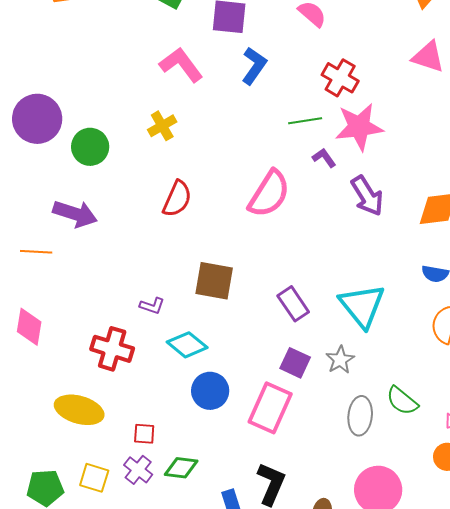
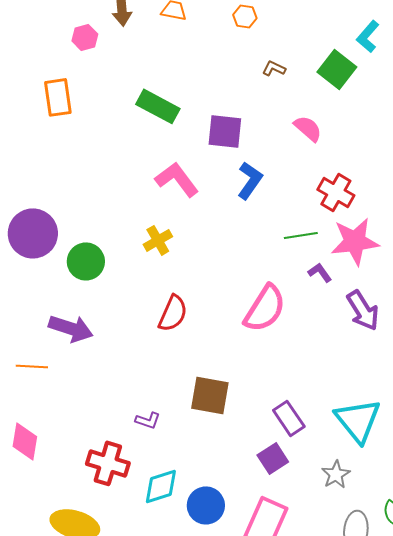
cyan diamond: (187, 345) -> (161, 486), moved, turned -57
purple square: (295, 363) -> (273, 458), moved, turned 32

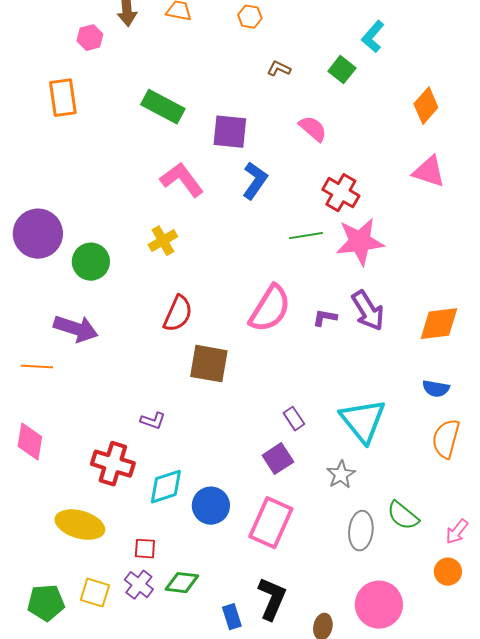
green square: (337, 69) -> (342, 70), size x0.7
purple L-shape: (320, 272) -> (325, 318), moved, turned -45
brown square: (210, 395) -> (209, 364), moved
purple rectangle: (289, 418) -> (294, 419), size x0.7

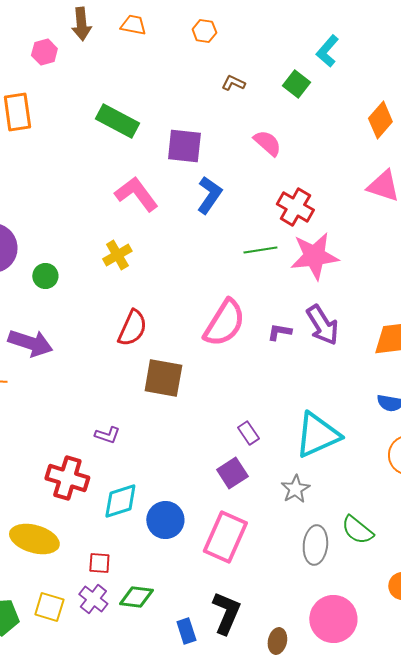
green circle: (91, 262) -> (45, 276), size x0.7
cyan triangle: (363, 421) -> (317, 435), turned 45

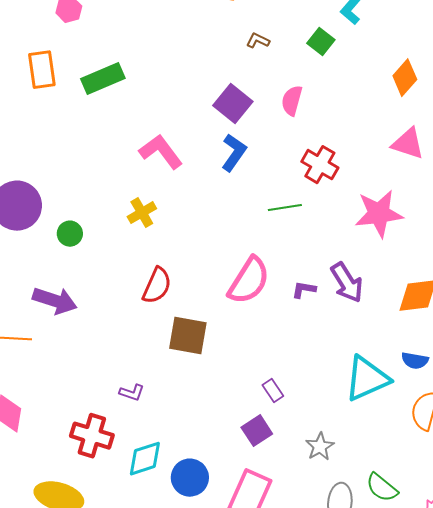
green rectangle: (117, 121) -> (103, 79), moved, turned -51
pink semicircle: (267, 143) -> (292, 101), turned -116
purple square: (184, 146) -> (233, 104), moved, turned 33
pink star: (314, 256) -> (379, 214), moved
cyan triangle: (317, 435) -> (367, 379), moved

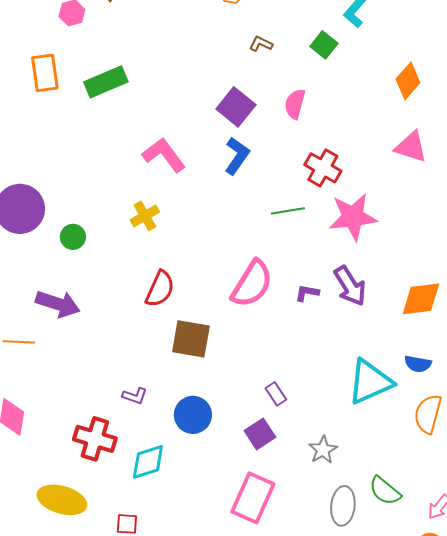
pink star: (379, 214) -> (353, 217), moved
blue circle: (190, 478) -> (193, 415), moved

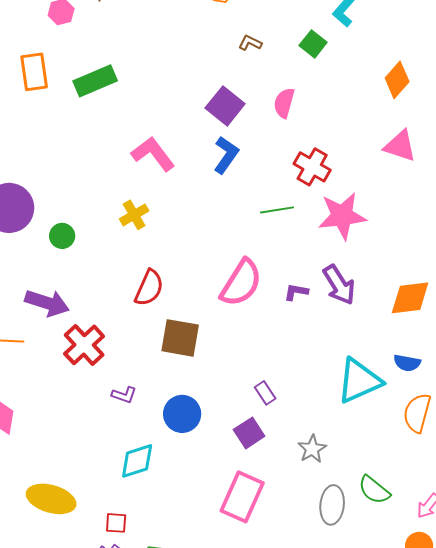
red cross: (95, 439) -> (84, 345), moved, turned 30

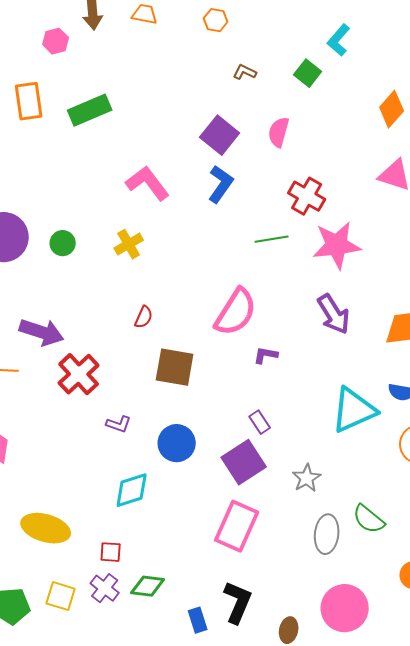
green circle: (62, 236) -> (63, 243), moved
red semicircle: (149, 288) -> (144, 317), size x0.6
purple L-shape: (296, 292) -> (266, 355), moved
purple square: (249, 433) -> (244, 462), size x1.4

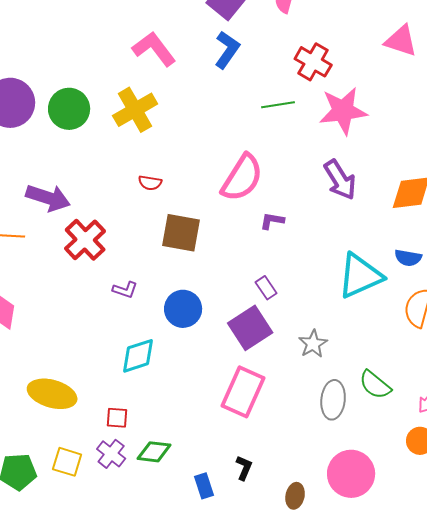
green circle: (63, 243) -> (69, 109), size x1.6
yellow cross: (129, 244) -> (135, 110), size x1.5
red semicircle: (144, 317) -> (150, 183), turned 75
black L-shape: (238, 602) -> (244, 468), size x0.6

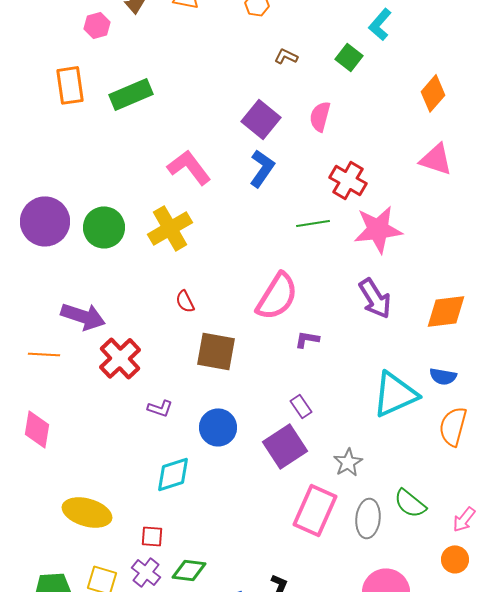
red semicircle: (150, 183) -> (185, 301), turned 55
pink rectangle: (243, 392) -> (315, 510), moved

